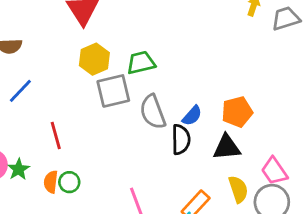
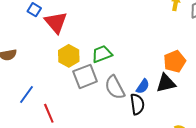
blue line: (20, 91) -> (26, 94), moved
orange pentagon: (237, 112) -> (175, 61), moved
black triangle: (227, 147) -> (166, 83), moved

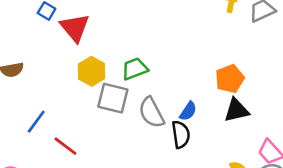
gray square: (85, 76) -> (113, 98), turned 35
black triangle: (166, 83) -> (236, 110), moved
red line: (49, 113) -> (65, 146), turned -30

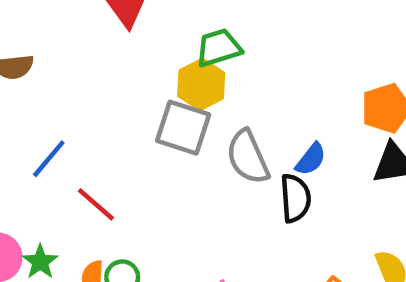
green trapezoid: (135, 69) -> (219, 48), moved
yellow hexagon: (92, 71) -> (201, 84), moved

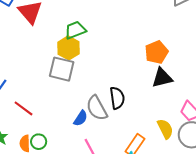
gray semicircle: (248, 157) -> (97, 108), moved
blue semicircle: (311, 159) -> (81, 118), moved

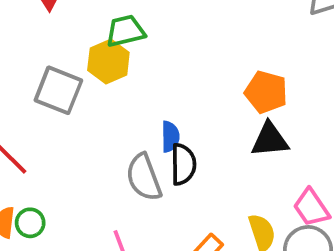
orange pentagon: (156, 52) -> (266, 92), turned 30
gray square: (62, 69) -> (58, 90), moved
blue semicircle: (81, 118) -> (170, 137), moved, turned -42

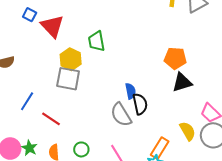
green trapezoid: (125, 31) -> (96, 41), turned -75
yellow hexagon: (108, 61) -> (71, 59), moved
green circle: (30, 223) -> (81, 149), moved

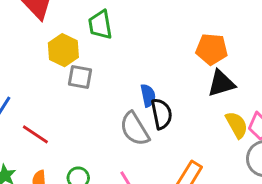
gray square: (68, 79) -> (80, 77), moved, size x0.7
yellow semicircle: (188, 131) -> (237, 125), moved

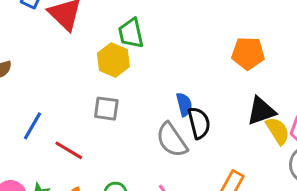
yellow hexagon: (63, 50) -> (113, 60), moved
gray square: (80, 77) -> (106, 109), moved
black triangle: (221, 83) -> (261, 111), moved

